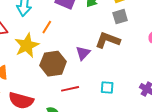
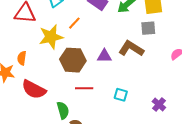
purple triangle: (83, 53) -> (104, 56), turned 35

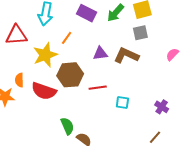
purple triangle: (104, 56) -> (100, 53), moved
red line: (84, 88) -> (98, 88), moved
red semicircle: (34, 89) -> (44, 91), moved

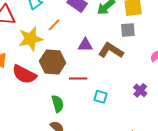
purple cross: (162, 107) -> (140, 90), moved
green semicircle: (67, 126) -> (58, 104), moved

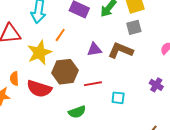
green semicircle: (58, 104) -> (77, 112), turned 96

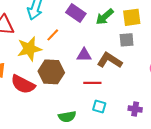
red line: (93, 84) -> (92, 83), moved
purple cross: (156, 85) -> (135, 109), moved, turned -32
green semicircle: (77, 112) -> (67, 117), moved

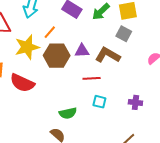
gray square: (127, 40) -> (124, 34), turned 35
brown hexagon: (51, 72) -> (57, 56), moved

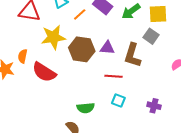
orange line: (50, 32) -> (80, 14), moved
brown L-shape: (108, 55) -> (132, 55), turned -110

